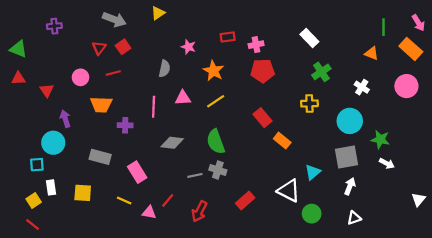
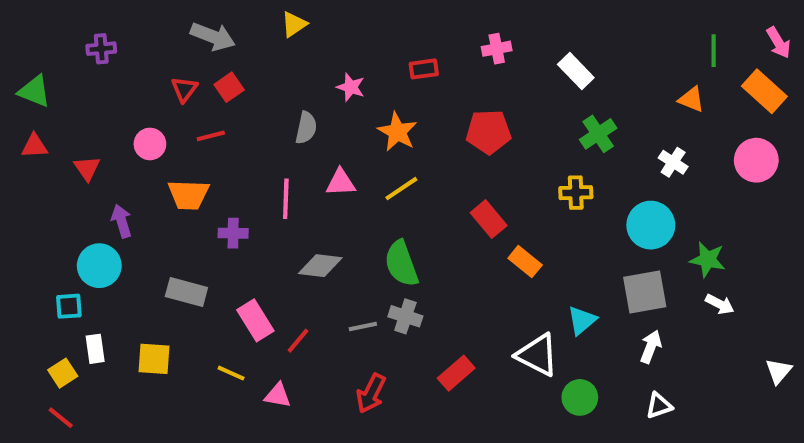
pink cross: (256, 45) -> (497, 49), moved
red line: (168, 201) -> (298, 341), moved

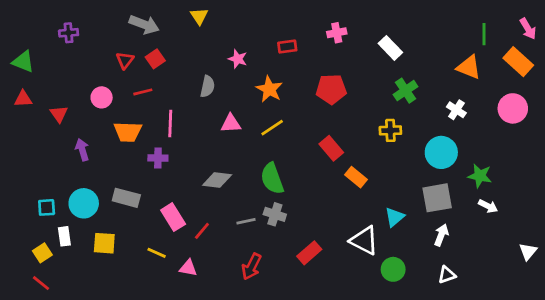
yellow triangle: (294, 24) -> (199, 16), turned -30
orange triangle: (691, 99) -> (469, 67), size x1.4
pink line: (286, 199) -> (170, 124), moved
cyan circle: (99, 266) -> (84, 203), moved

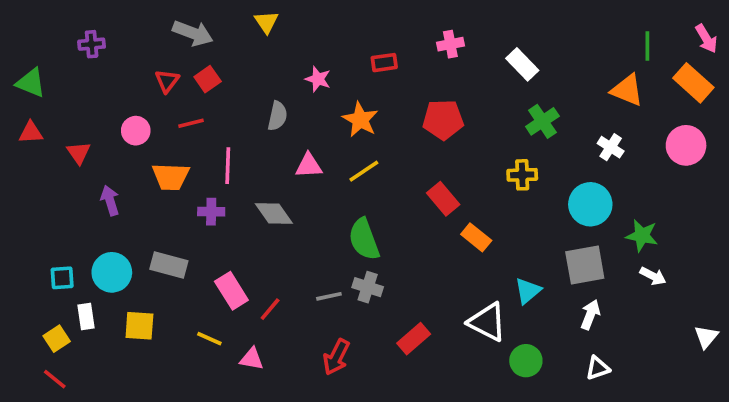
gray diamond: (217, 180) -> (274, 213), moved, turned 48

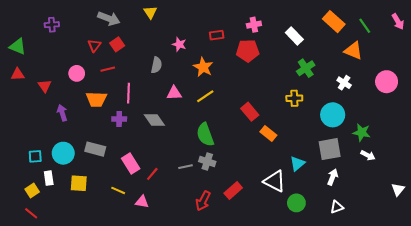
green line: (647, 46) -> (365, 26), turned -35
orange rectangle: (693, 83) -> (334, 22), moved
red pentagon: (443, 120) -> (248, 51), moved
red arrow: (336, 357) -> (203, 201), moved

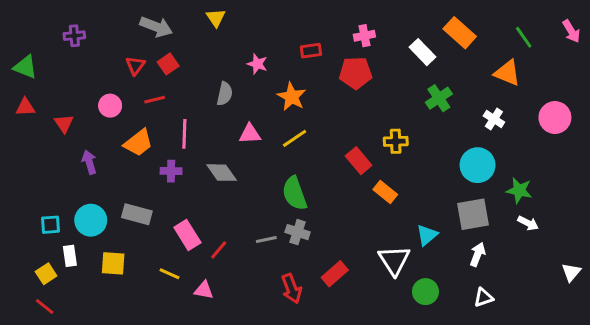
orange rectangle: (334, 22) -> (460, 33), moved
yellow cross: (294, 98) -> (396, 141), moved
orange trapezoid: (96, 99) -> (138, 143), turned -40
white triangle: (275, 181) -> (394, 260), turned 30
red arrow: (203, 201) -> (292, 289), turned -48

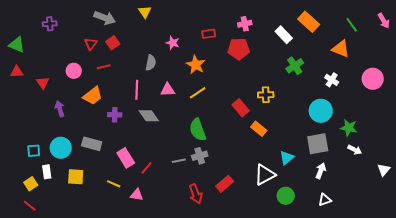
pink line: (184, 134) -> (137, 90), moved
gray cross: (298, 232) -> (200, 156), turned -35
white triangle: (394, 260) -> (265, 175), turned 35
white triangle: (571, 272) -> (384, 170), moved

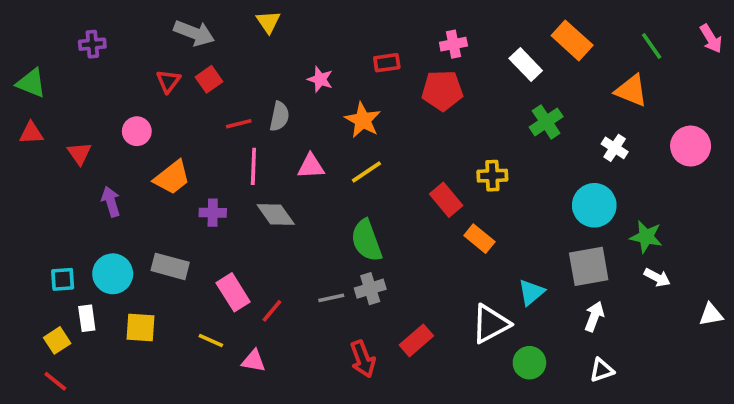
red line: (104, 67) -> (239, 124), moved
white triangle: (384, 170) -> (711, 315), turned 40

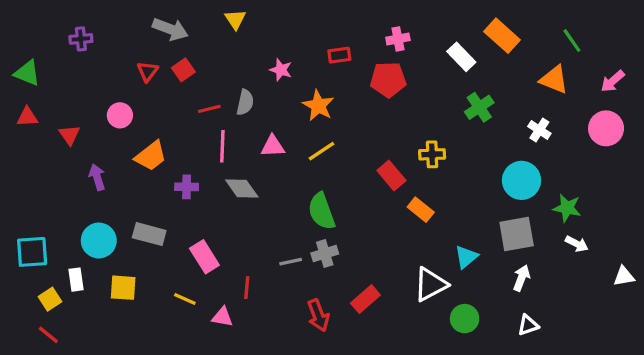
pink arrow: (711, 39) -> (613, 81), moved, turned 80
cyan square: (63, 279) -> (32, 252), moved, size x1.5
red line: (272, 311) -> (247, 288), moved, turned -35

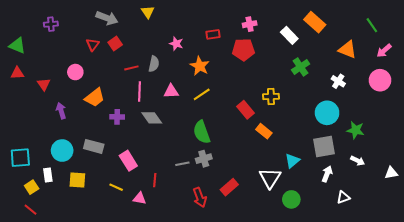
green line: (572, 41) -> (372, 25), moved
white arrow: (577, 244) -> (358, 161), moved
white triangle: (430, 284) -> (270, 178), turned -30
white triangle: (528, 325) -> (343, 197), moved

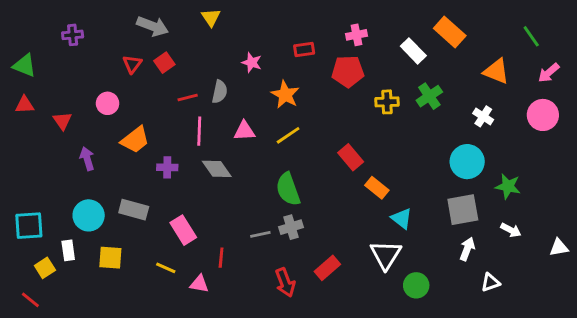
yellow cross: (271, 97) -> (387, 102), moved
cyan triangle: (292, 161) -> (402, 218), moved, turned -42
red line: (31, 210) -> (30, 300), moved

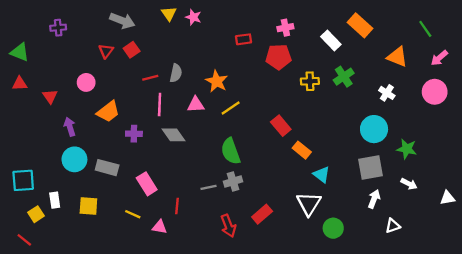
pink star: (252, 63) -> (193, 17), moved
orange star: (285, 95) -> (217, 81), moved
cyan circle: (89, 215) -> (74, 159), moved

